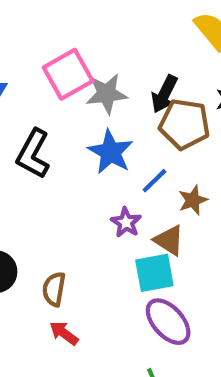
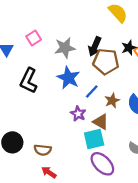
pink square: (68, 74) -> (34, 38), moved, size x0.6
brown semicircle: (54, 289) -> (43, 150), turned -91

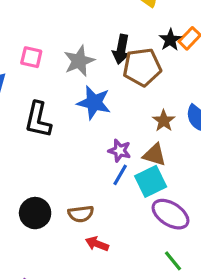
pink square: (34, 38) -> (31, 57), turned -32
blue line: (92, 91) -> (120, 175), moved

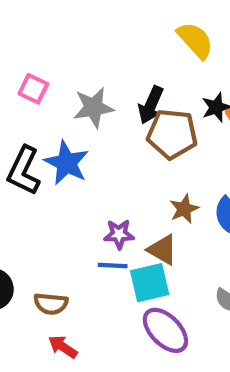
blue star: (94, 103) -> (67, 163), moved
purple star: (120, 151) -> (119, 234), turned -30
blue line: (120, 175) -> (113, 265), turned 50

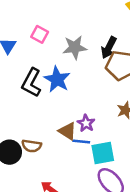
purple star: (119, 234) -> (86, 123), turned 30
brown triangle: (162, 250) -> (67, 131), moved
brown semicircle: (51, 304) -> (32, 146), moved

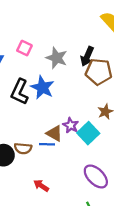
gray star: (75, 47) -> (57, 58), turned 30
blue line: (81, 142) -> (47, 144), moved
cyan square: (103, 153) -> (88, 133), moved, turned -30

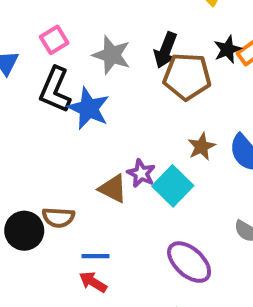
pink square: (24, 48) -> (54, 40), turned 35
black L-shape: (20, 92) -> (55, 90), moved
blue line: (47, 144) -> (95, 256), moved

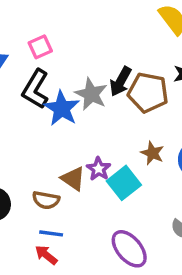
black arrow: (166, 50) -> (121, 81), moved
gray star: (112, 55) -> (91, 94), moved
brown star: (201, 147) -> (152, 153), turned -30
brown semicircle: (58, 217) -> (46, 200), moved

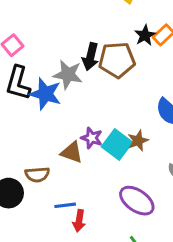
brown star: (152, 153) -> (138, 141), moved, turned -30
brown semicircle: (46, 200) -> (37, 175), moved
red arrow: (46, 255) -> (79, 221), moved, turned -105

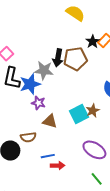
blue star: (45, 94) -> (30, 84), turned -30
purple star: (92, 138) -> (38, 103), moved
cyan square: (117, 144) -> (79, 114), turned 30
red arrow: (79, 221) -> (58, 166), turned -96

